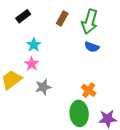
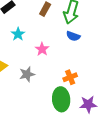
pink star: (32, 64) -> (42, 49), moved
orange cross: (89, 90) -> (70, 77), turned 32

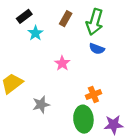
cyan star: (18, 34) -> (35, 33), moved
gray star: (27, 74) -> (41, 105), moved

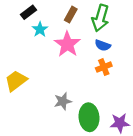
pink star: (62, 63) -> (67, 44), moved, size x1.6
orange cross: (93, 95) -> (104, 67), moved
gray star: (41, 105) -> (63, 101), moved

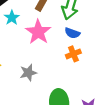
gray star: (63, 101) -> (28, 73), moved

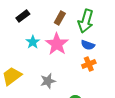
cyan star: (12, 18) -> (33, 42), moved

